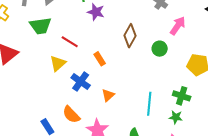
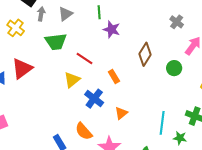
green star: (176, 117) -> (180, 138), moved

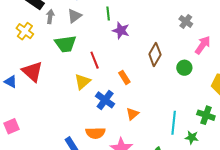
red line: (85, 58) -> (95, 60), turned 36
red triangle: (22, 69) -> (32, 72), turned -40
orange semicircle: (84, 131) -> (95, 133), turned -48

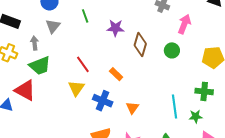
gray arrow: (50, 17) -> (35, 43), moved
purple star: (121, 31) -> (115, 28), moved
green trapezoid: (66, 44) -> (40, 66), moved

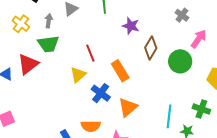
green circle: (172, 50) -> (180, 61), size x1.5
orange rectangle: (116, 74) -> (120, 71), size x1.5
red triangle: (25, 90) -> (28, 64), turned 40
orange triangle: (132, 108) -> (128, 107), size x1.5

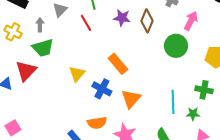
brown diamond: (151, 48) -> (147, 21), moved
red line: (90, 53) -> (86, 23), moved

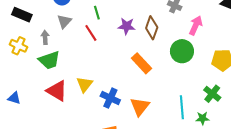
orange rectangle: (118, 64) -> (142, 63), moved
red triangle: (26, 71) -> (57, 91), moved, turned -40
green cross: (204, 90) -> (212, 94), turned 30

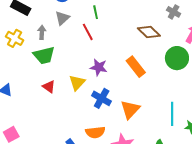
purple star: (127, 26) -> (99, 67), moved
brown diamond: (152, 28) -> (149, 32), turned -70
red triangle: (57, 91) -> (49, 87), size x0.6

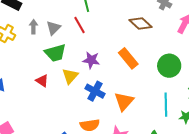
gray triangle: (62, 18) -> (53, 28), moved
green trapezoid: (44, 55) -> (55, 53), moved
green circle: (177, 58) -> (169, 66), moved

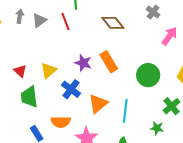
brown diamond: (140, 23) -> (113, 23), moved
green trapezoid: (55, 53) -> (29, 97), moved, turned 90
purple star: (91, 60) -> (83, 63), moved
cyan line: (166, 105) -> (125, 111), moved

